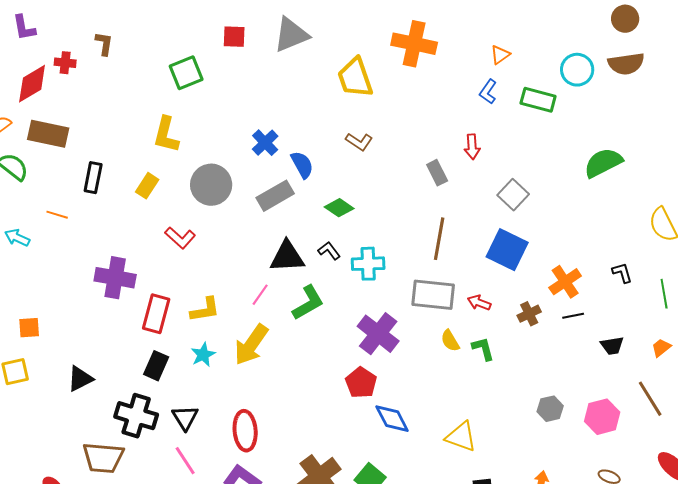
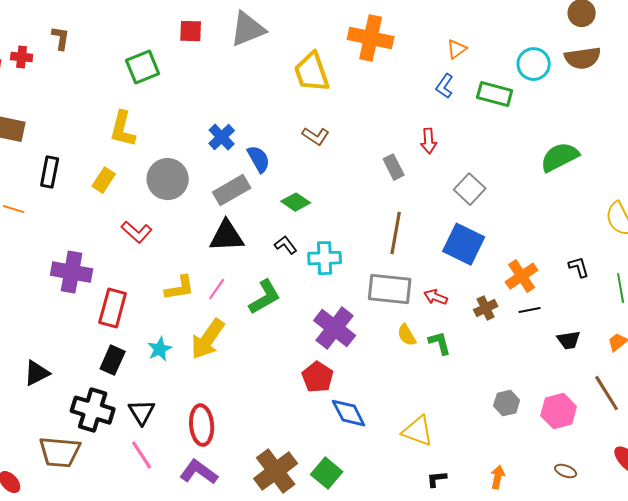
black triangle: (287, 257) -> (227, 236), moved
yellow L-shape: (205, 310) -> (180, 288), moved

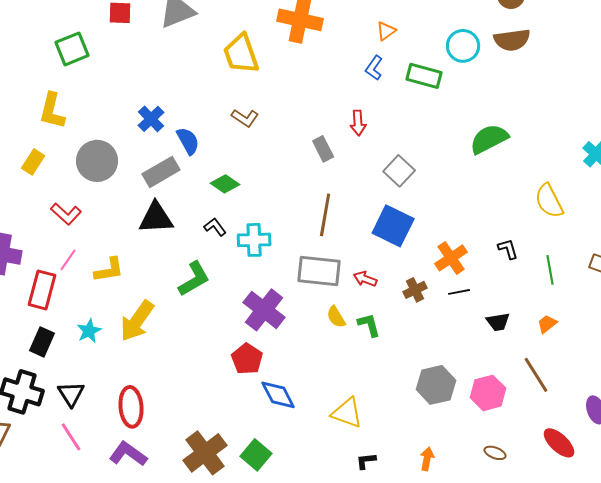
pink line: (217, 289) -> (68, 260), moved
gray hexagon: (507, 403) -> (436, 385), size x1.5

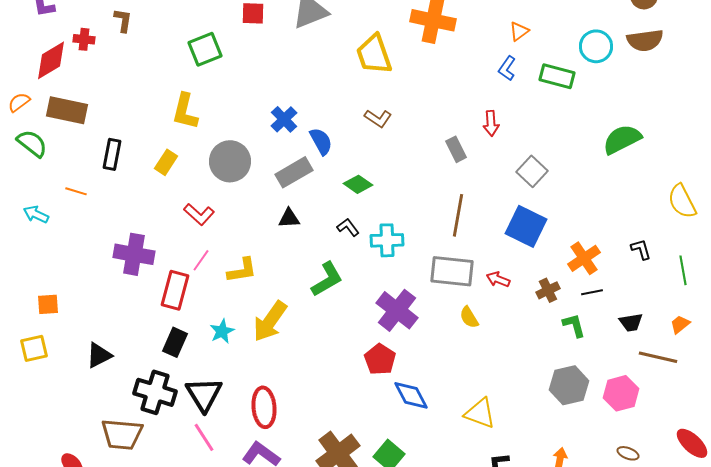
black triangle: (156, 218) -> (289, 218), size x0.6
green L-shape: (369, 325) -> (574, 325), moved
brown line: (536, 375) -> (658, 357), moved, turned -45
black triangle: (71, 394) -> (204, 394), size x1.4

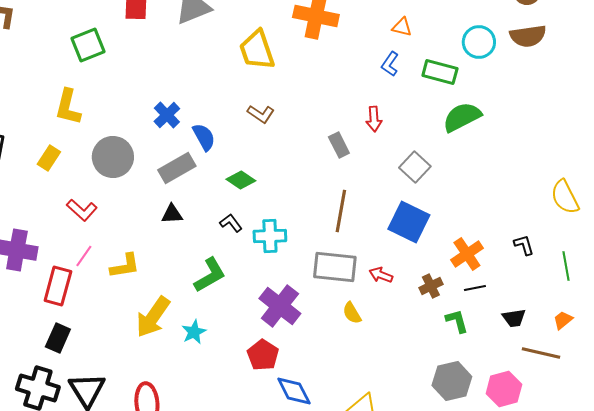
orange triangle: (519, 31) -> (402, 27), turned 50
green semicircle: (622, 139) -> (462, 117), moved
cyan star: (222, 331) -> (194, 332), moved

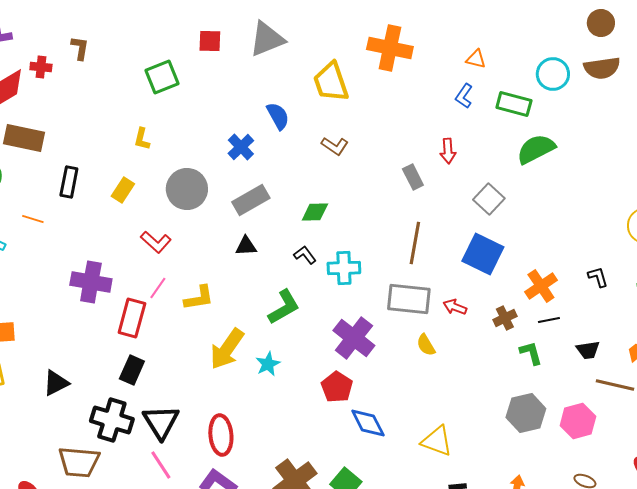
yellow L-shape: (68, 107) -> (142, 139), size x0.6
blue semicircle: (204, 137) -> (278, 116), moved
green diamond: (241, 180) -> (315, 212), turned -36

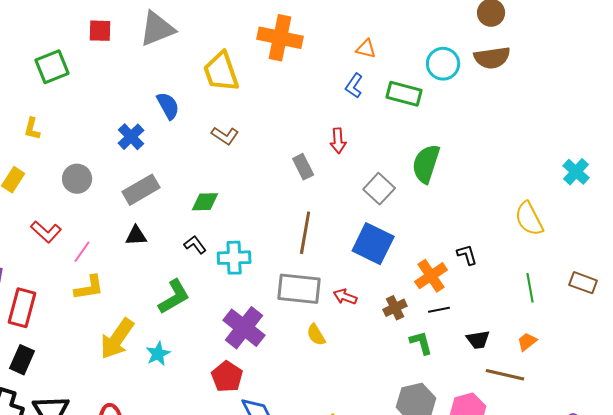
green semicircle: (536, 149) -> (426, 164), moved, turned -45
gray circle: (187, 189) -> (77, 179), size x0.7
black L-shape: (598, 277) -> (467, 255), moved
pink line: (158, 288) -> (82, 252), moved

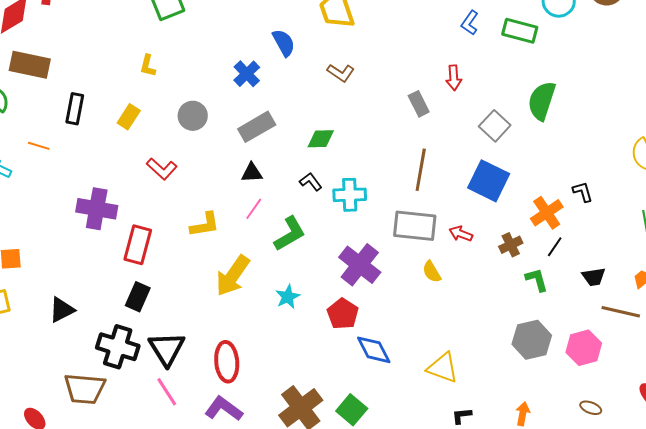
pink line: (82, 252) -> (254, 209), moved
black line: (439, 310) -> (555, 247), turned -45
cyan star: (158, 354) -> (288, 297), moved

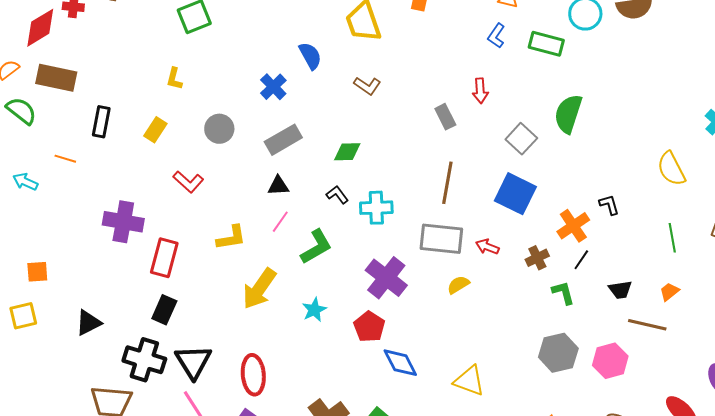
yellow semicircle: (432, 272) -> (458, 285), turned 90

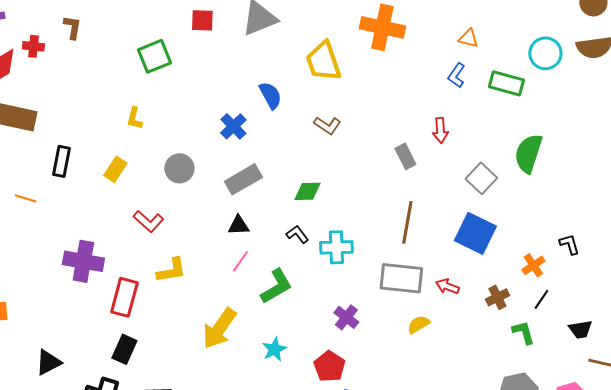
orange cross: (573, 226) -> (533, 265), size x0.7
yellow L-shape: (231, 238) -> (171, 270), moved
purple cross: (386, 278) -> (346, 317), size x0.6

